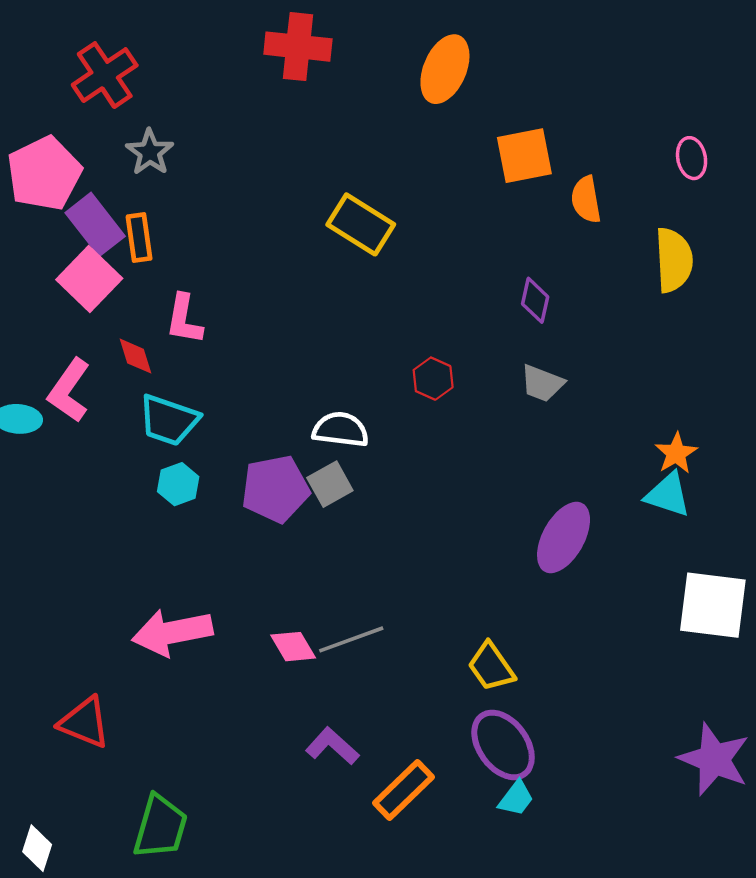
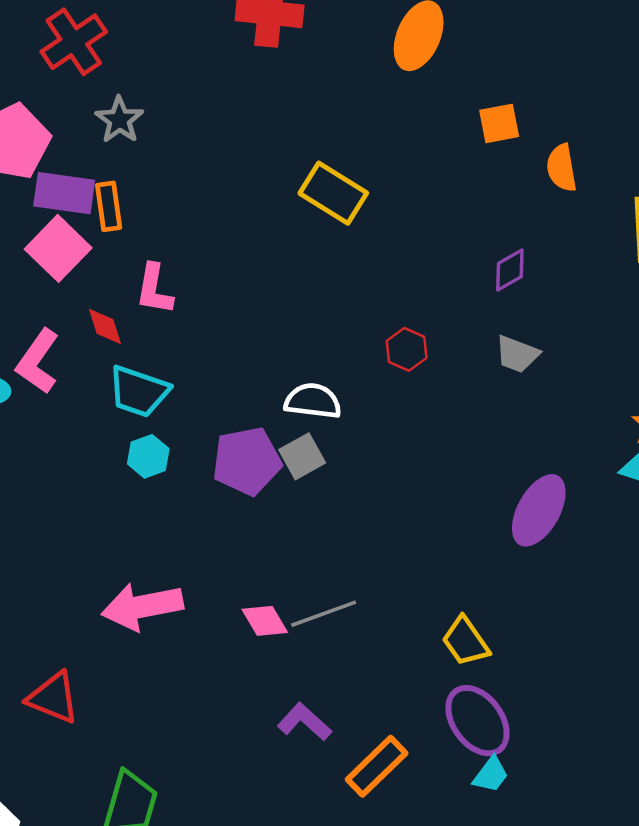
orange square: (524, 156) -> (499, 123), size x0.7
purple rectangle: (95, 224) -> (64, 193), turned -44
purple diamond: (535, 300) -> (510, 270), turned 48

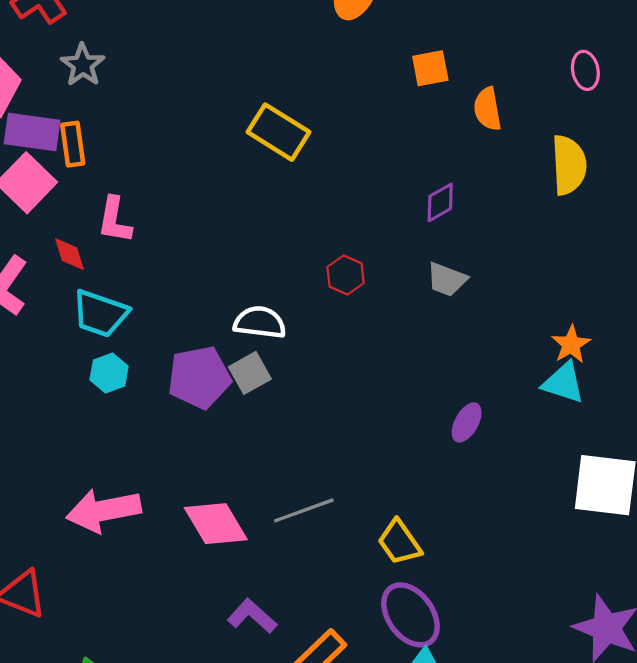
purple ellipse: (539, 510) -> (467, 422), size x0.6
gray line: (324, 614) -> (304, 510), moved
pink diamond: (265, 621) -> (216, 524), size x1.5

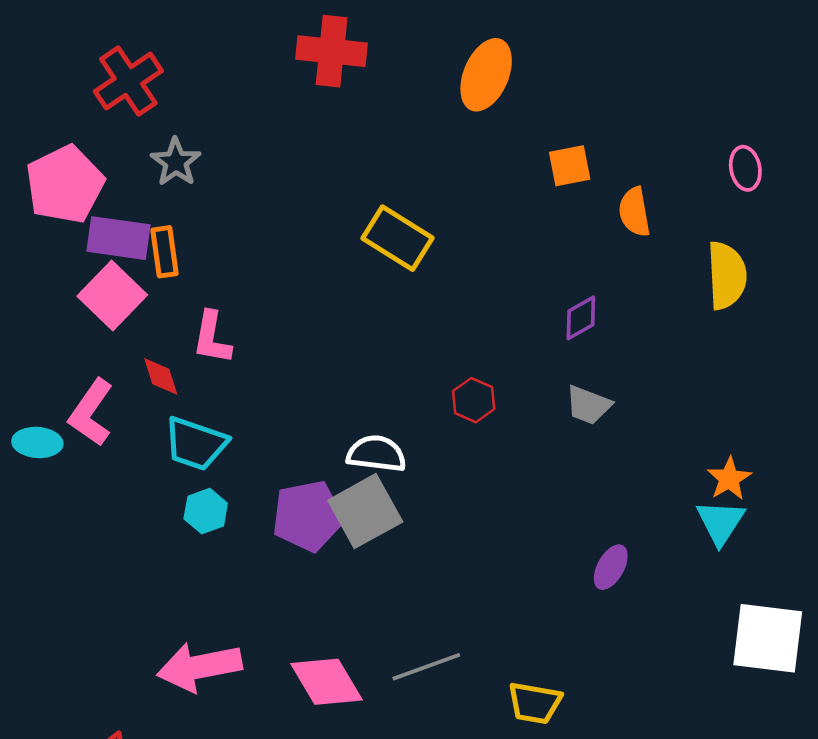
gray square: (250, 373) -> (365, 511), size x1.5
cyan triangle: (563, 383) -> (720, 522), turned 45
yellow trapezoid: (399, 542) -> (535, 703), turned -45

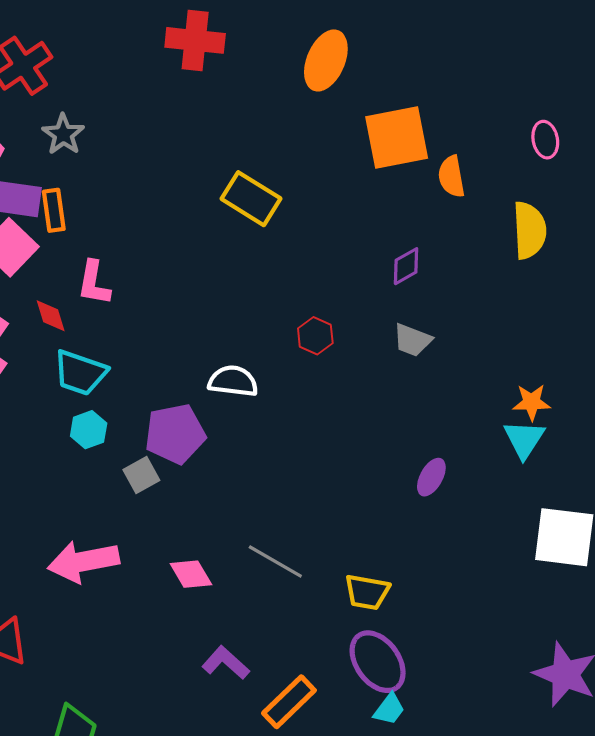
orange square: (570, 166) -> (397, 137), size x1.8
orange star: (729, 479) -> (532, 402), turned 30
gray square: (365, 511) -> (141, 475), moved, size x0.6
gray line: (426, 667) -> (275, 561), turned 50
pink diamond: (327, 682) -> (191, 574), size x0.7

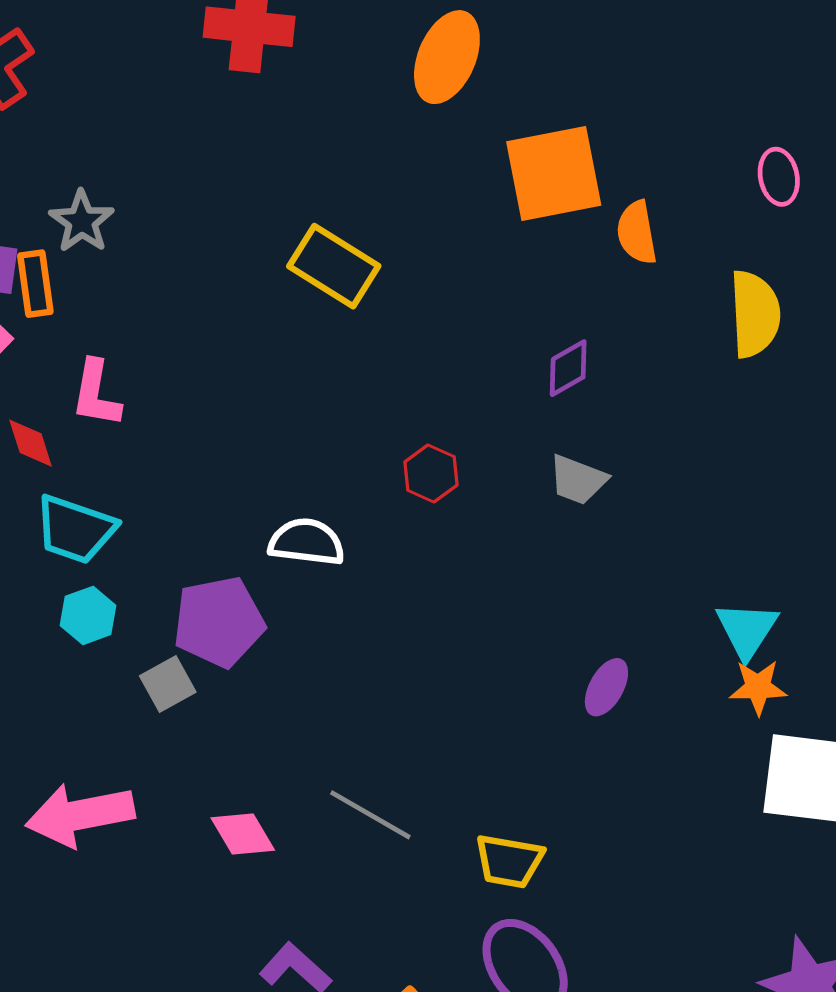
gray star: (63, 134) -> (82, 221), moved
orange star: (532, 402) -> (758, 687), moved

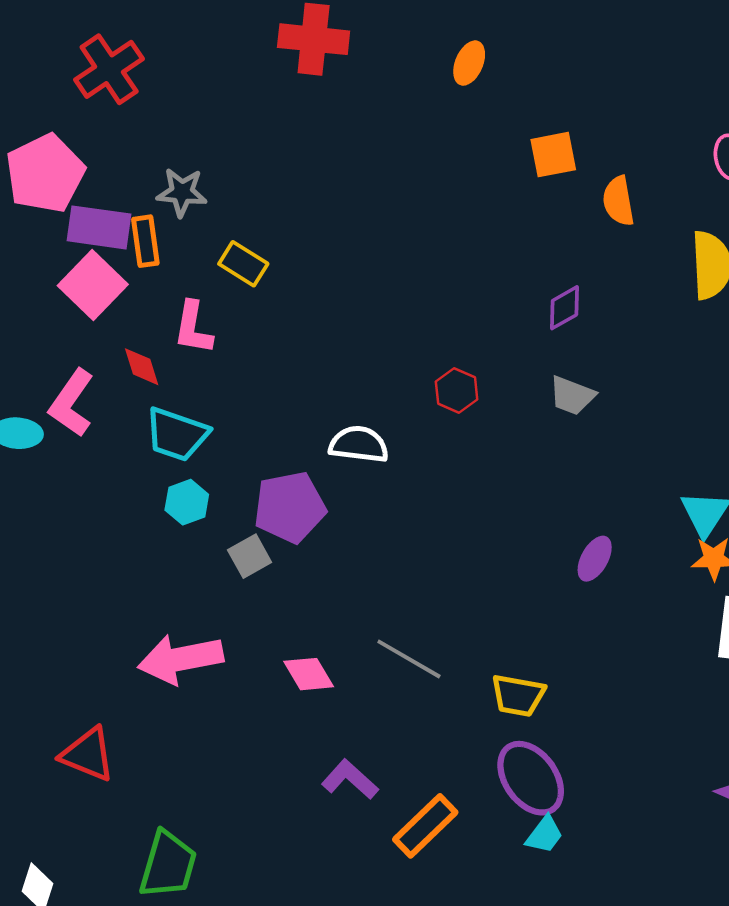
orange ellipse: (447, 57) -> (469, 63), size x0.6
orange square: (554, 174) -> (553, 155), size x0.6
gray star: (82, 221) -> (182, 192), turned -30
yellow rectangle: (334, 266) -> (243, 264), moved, size x0.7

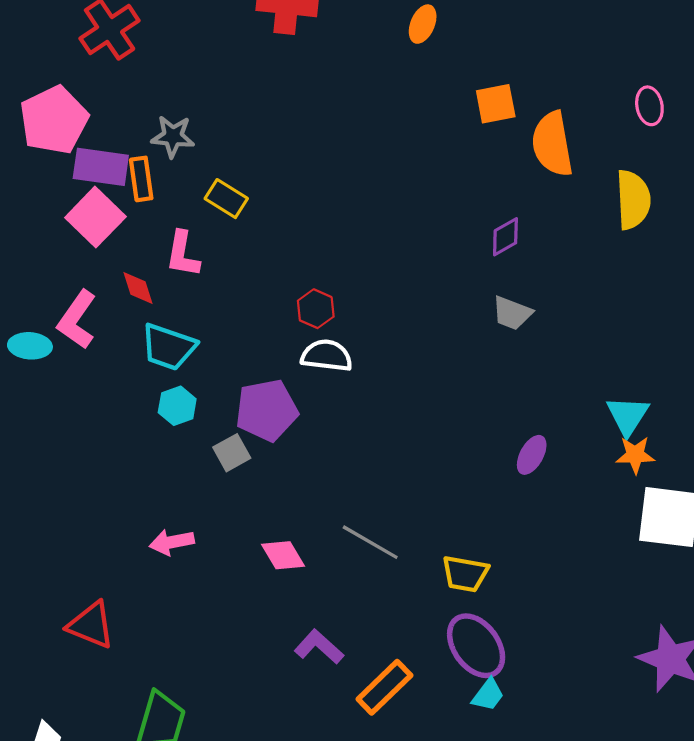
orange semicircle: (618, 201) -> (552, 144), size x1.5
red hexagon: (457, 390) -> (316, 309), moved
pink arrow: (181, 659) -> (172, 542), size x0.6

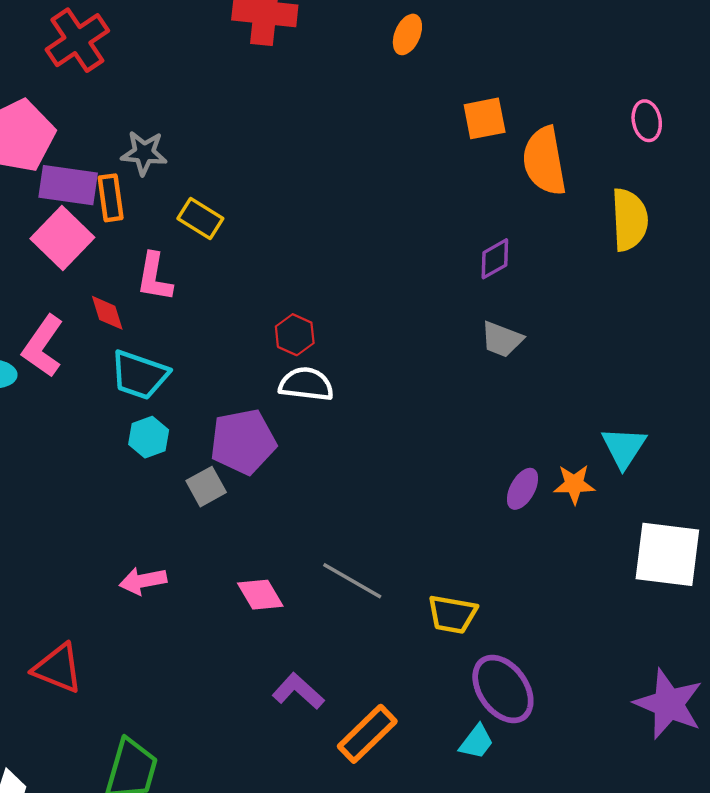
orange star: (635, 455) -> (574, 484), moved
purple ellipse: (476, 646) -> (503, 689), moved

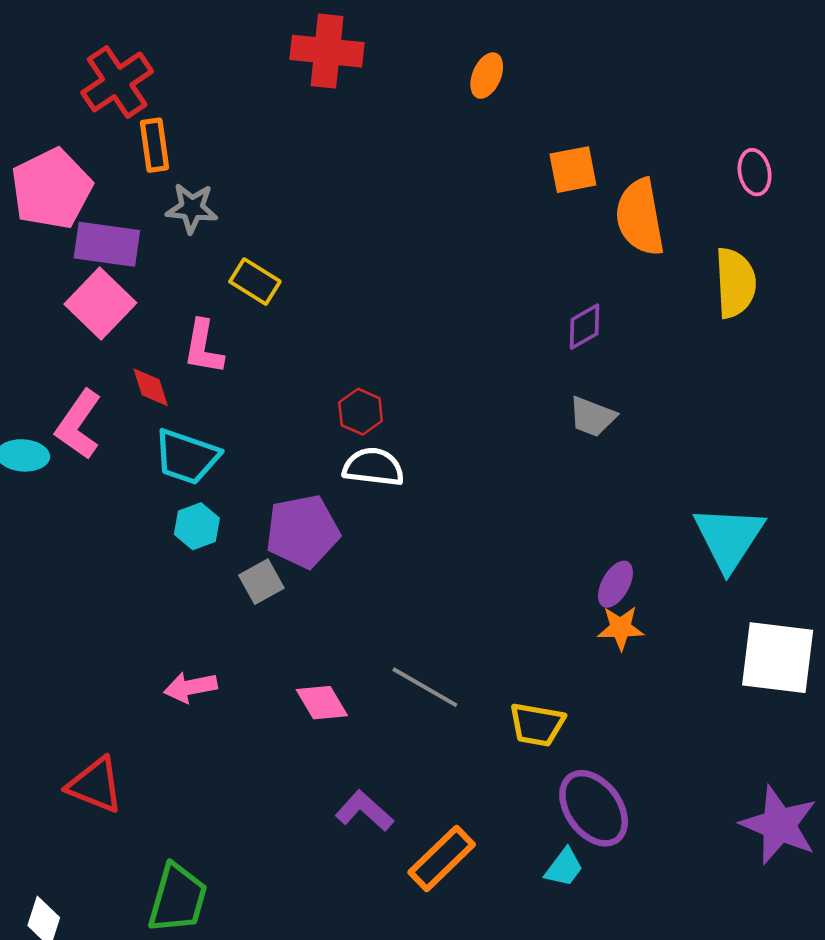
orange rectangle: (111, 198) -> (154, 145), moved
cyan triangle: (624, 447) -> (729, 538), size x1.4
orange star: (574, 484) -> (621, 628), moved

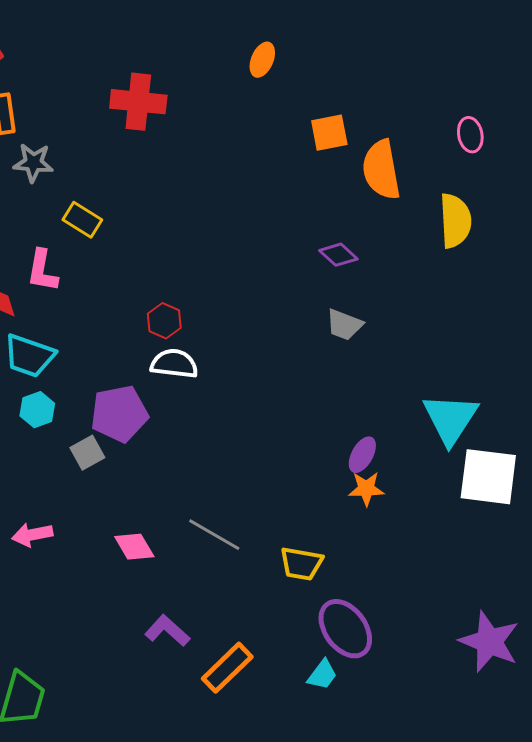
red cross: (327, 51) -> (138, 102), moved
purple diamond: (585, 327) -> (338, 255), turned 72
white square: (778, 658) -> (488, 477), moved

